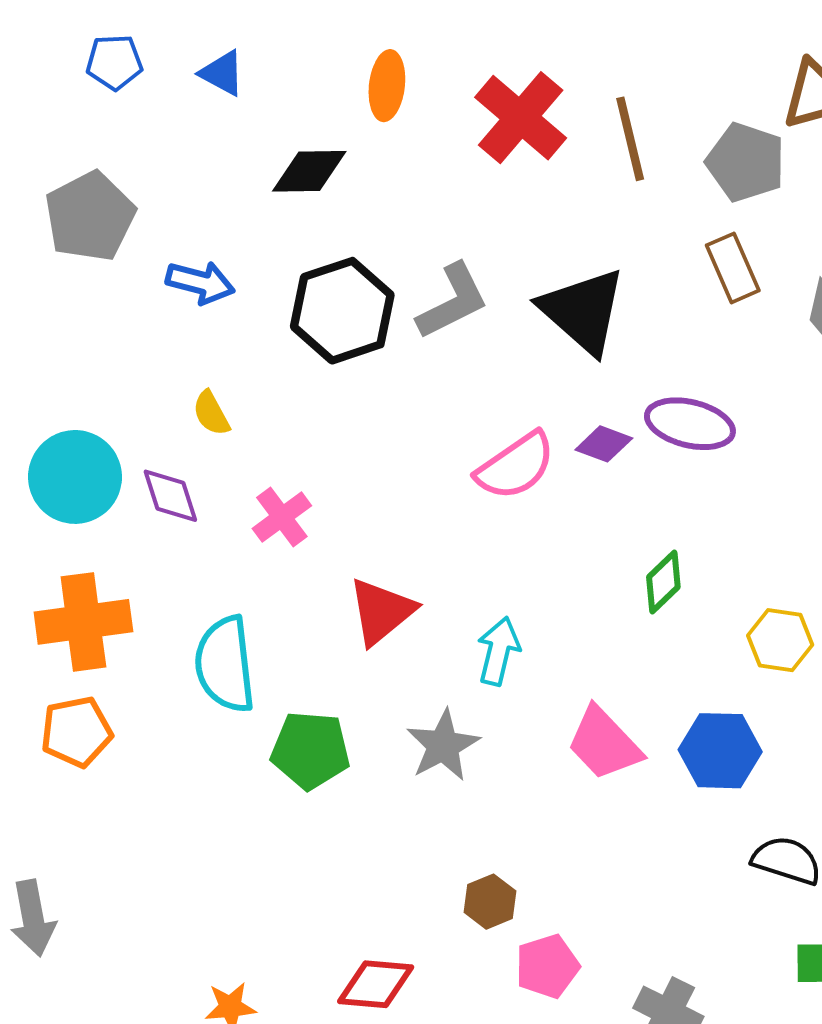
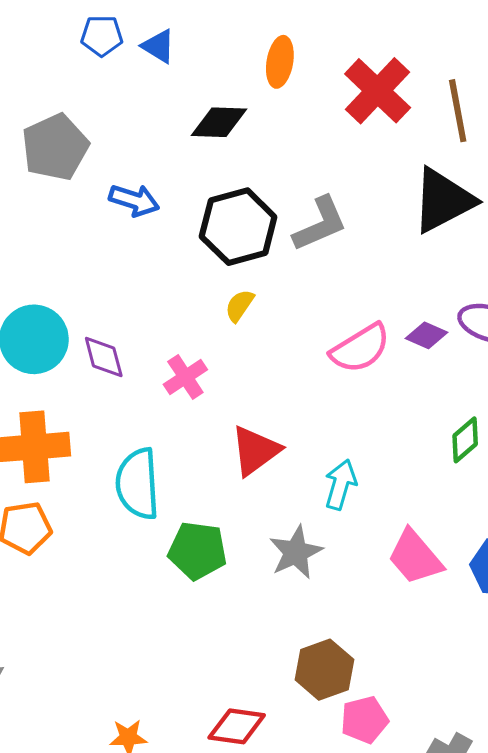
blue pentagon: (114, 62) -> (102, 36), moved
black triangle: (583, 311) -> (443, 200), moved, turned 48
yellow semicircle: (211, 413) -> (239, 306), moved, turned 60
brown hexagon: (490, 902) -> (324, 670), size x1.5

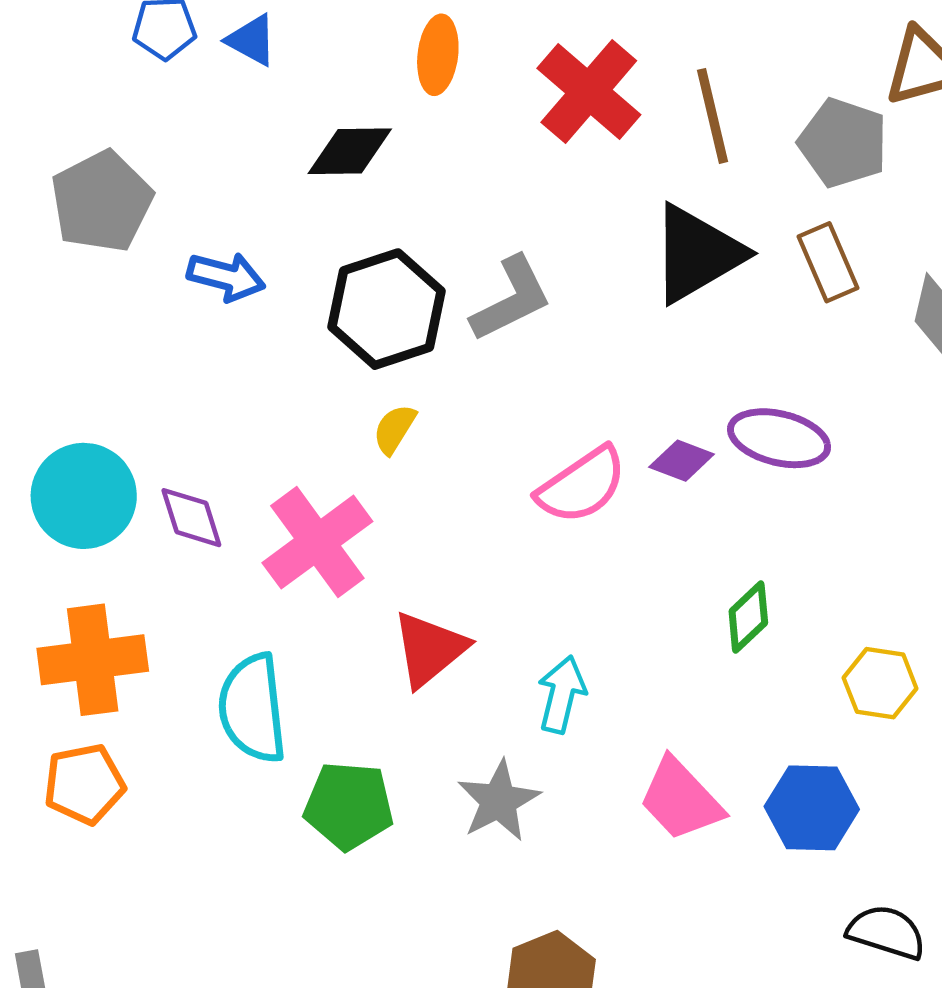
pink cross: (185, 377) -> (317, 542), size x1.6

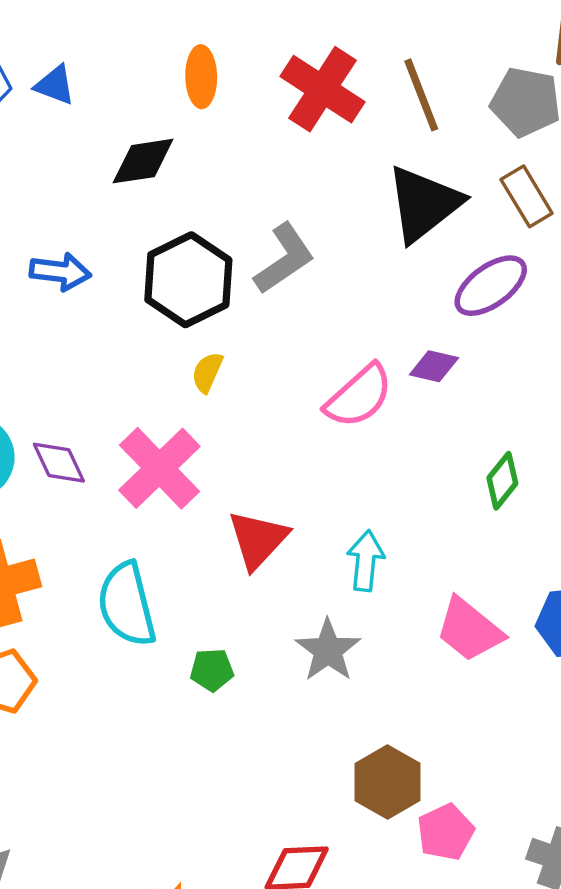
purple ellipse: (779, 438) -> (491, 286), moved, turned -42
green pentagon: (349, 806) -> (212, 670), size x0.6

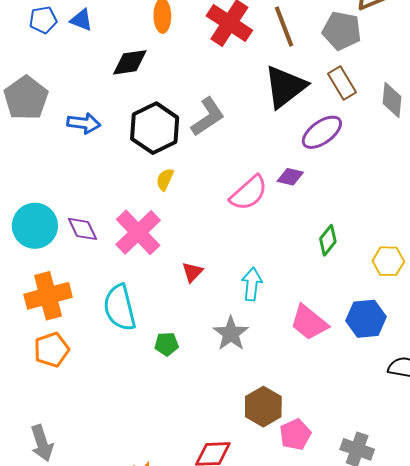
red triangle: (258, 540) -> (192, 272), size x0.6

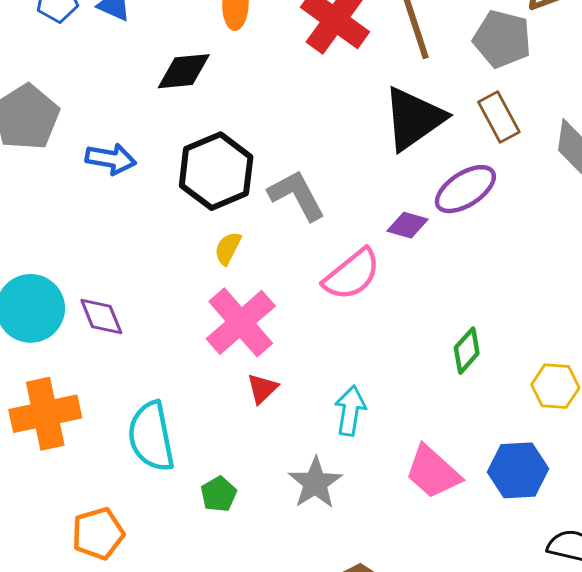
gray L-shape: (208, 117) -> (297, 195), moved, turned -87
purple diamond: (290, 177) -> (408, 225), moved
pink cross: (138, 232) -> (241, 322), moved
green pentagon: (167, 344) -> (219, 494), turned -30
orange pentagon: (52, 350) -> (98, 534), moved

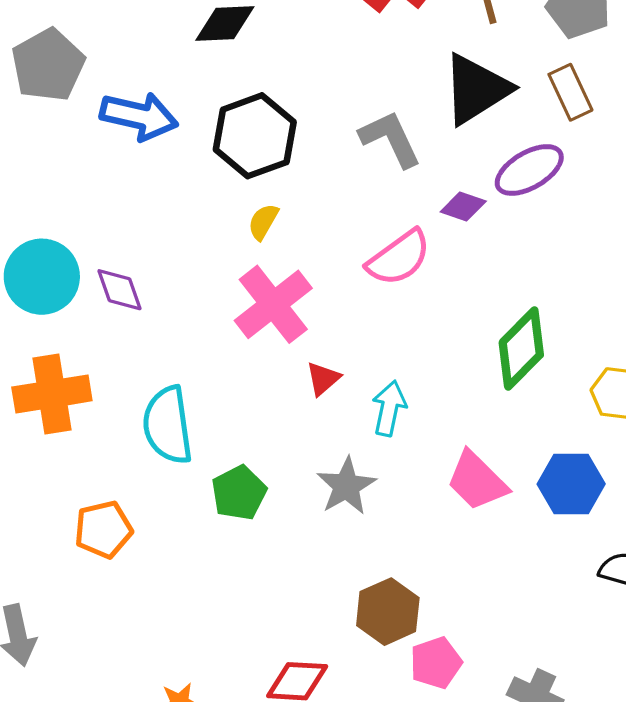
blue arrow: (111, 159) -> (139, 116), size x1.4
gray L-shape: (297, 195) -> (390, 139), moved
green diamond: (467, 351) -> (521, 349), size x1.6
red triangle: (262, 389) -> (323, 379), moved
green pentagon: (219, 494) -> (239, 493), size x1.4

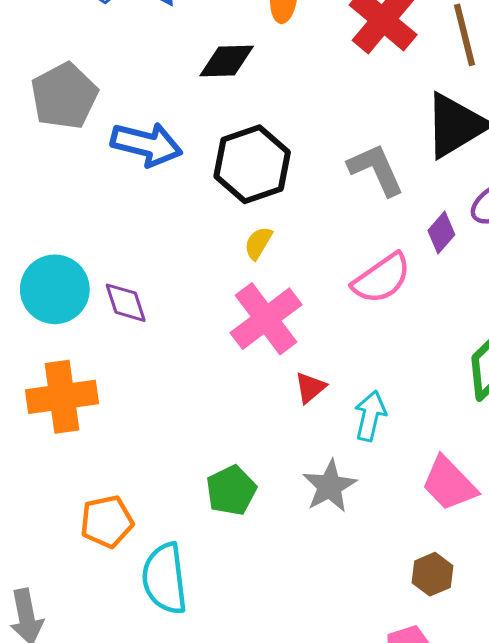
purple diamond: (463, 206) -> (441, 233), turned -69
cyan semicircle: (168, 425) -> (165, 579), moved
brown hexagon: (388, 612) -> (432, 574), moved, size x0.7

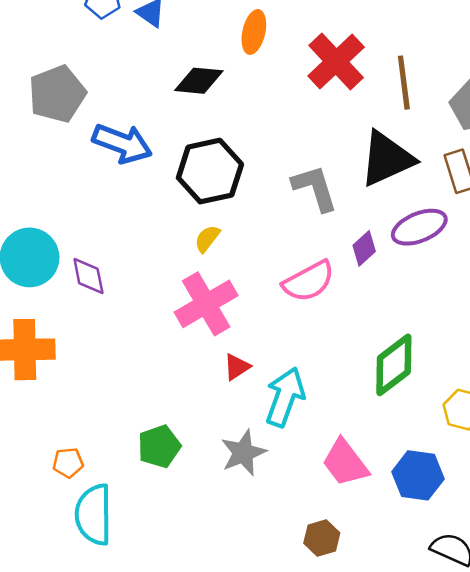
cyan arrow: (370, 416) -> (285, 397), size x1.4
orange pentagon: (107, 522) -> (68, 463), moved, size x0.7

